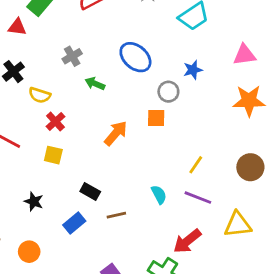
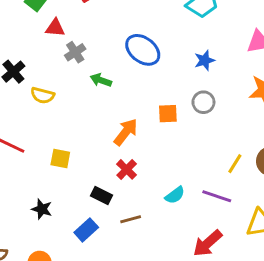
red triangle: (17, 27) -> (55, 28), moved
gray circle: (168, 92) -> (203, 102), moved
red cross: (55, 121) -> (127, 169), moved
yellow line: (196, 165) -> (235, 164), moved
cyan semicircle: (159, 195) -> (175, 195), turned 84

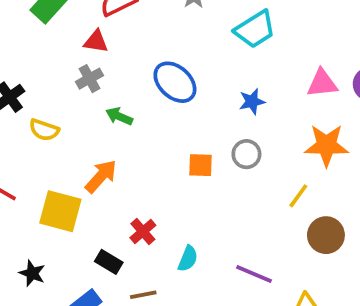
red triangle: (55, 28) -> (96, 41), moved
orange arrow: (126, 132) -> (101, 176), moved
yellow square: (60, 158) -> (60, 211), size x1.6
yellow line: (235, 164) -> (298, 196), moved
cyan semicircle: (175, 195) -> (188, 259), moved, turned -36

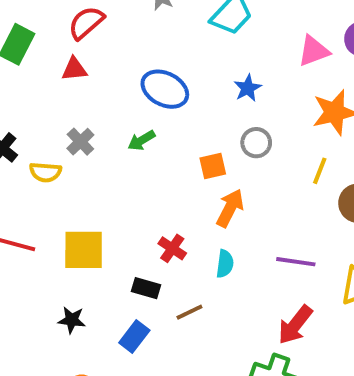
gray cross: (89, 79) -> (80, 142), moved
green arrow: (119, 116) -> (141, 140), moved, turned -40
orange arrow: (101, 176) -> (230, 208), moved

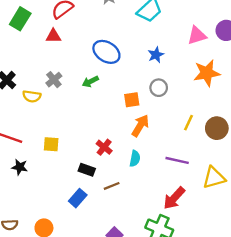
yellow line: (320, 171) -> (188, 123), moved
yellow square: (84, 250) -> (51, 144), size x0.6
black star: (72, 320) -> (20, 167), moved

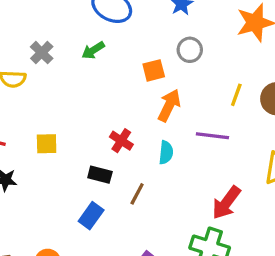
purple line: (177, 160) -> (212, 136), moved
brown line: (112, 186) -> (137, 194), turned -35

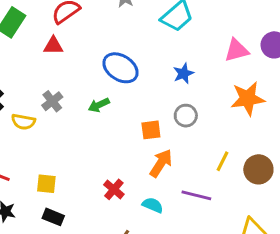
cyan semicircle: (166, 152) -> (153, 205), turned -80
black rectangle: (100, 175) -> (53, 217), moved

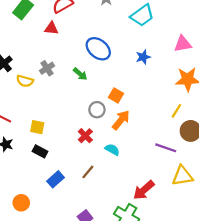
green arrow: (99, 105) -> (80, 74), turned -120
gray circle: (186, 116) -> (97, 110), moved
orange square: (151, 130) -> (116, 95), turned 32
yellow line: (223, 161) -> (176, 111), moved
purple line: (196, 195) -> (166, 148), moved

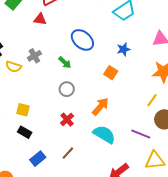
orange square: (116, 95) -> (111, 73), moved
gray circle: (97, 110) -> (67, 89), moved
cyan semicircle: (112, 150) -> (104, 134), moved, size x1.6

